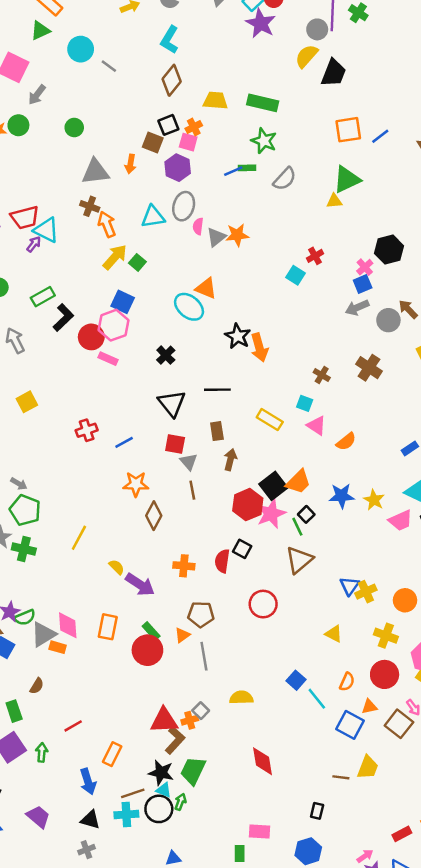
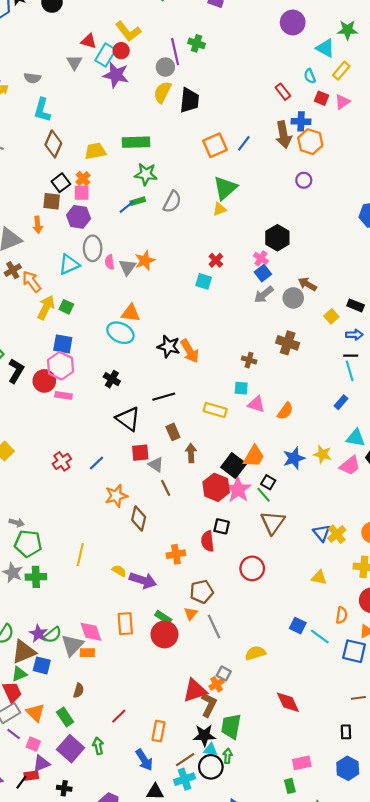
brown cross: (90, 206) -> (13, 270), turned -35

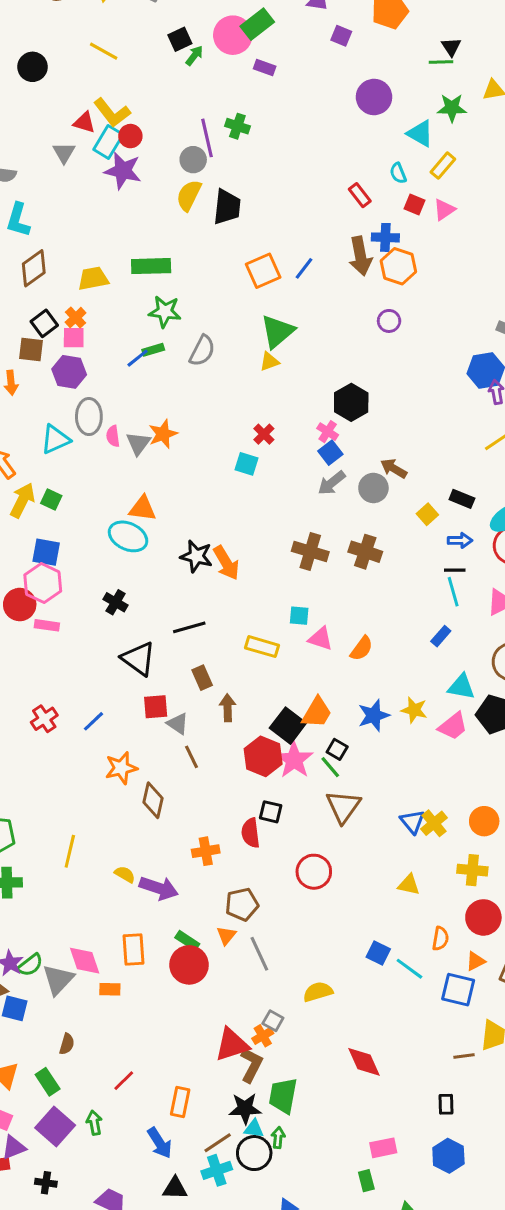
yellow L-shape: (128, 31) -> (112, 113), moved
brown diamond: (53, 144) -> (34, 268), turned 30
brown cross: (249, 360) -> (310, 551), moved, size x1.6
orange rectangle: (87, 653) -> (110, 989), moved

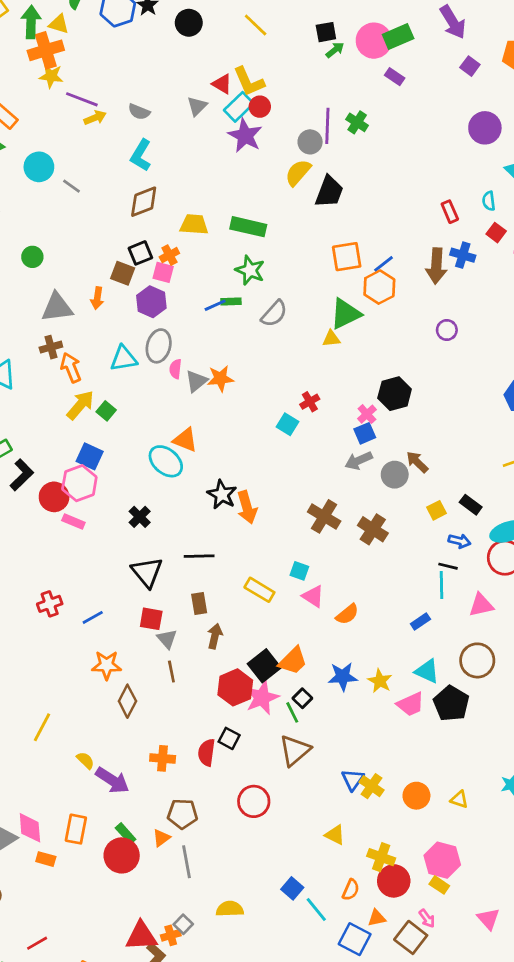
orange hexagon: (398, 266) -> (379, 287), moved
yellow cross: (434, 823) -> (371, 786), turned -30
yellow cross: (472, 870) -> (381, 857), moved

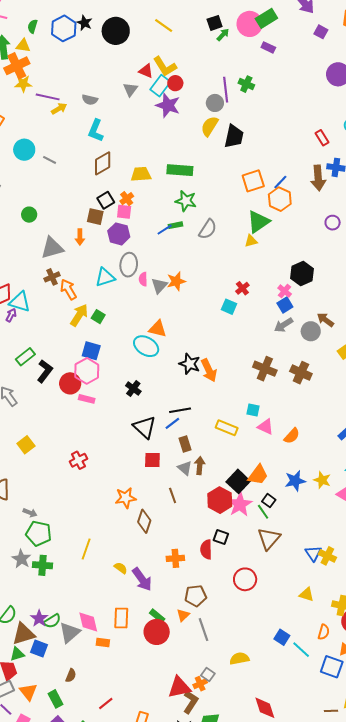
black circle: (189, 23) -> (116, 31), size x1.4
blue line: (93, 617) -> (172, 423), moved
gray triangle: (167, 639) -> (185, 468), moved
purple arrow: (112, 780) -> (142, 579), turned 30

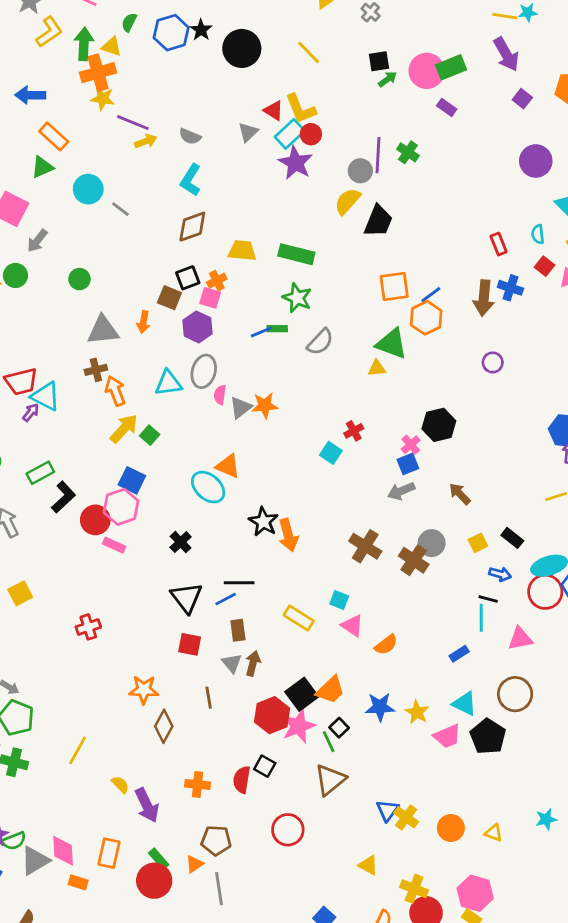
green triangle: (258, 222) -> (392, 344), turned 45
gray circle: (311, 331) -> (432, 543), moved

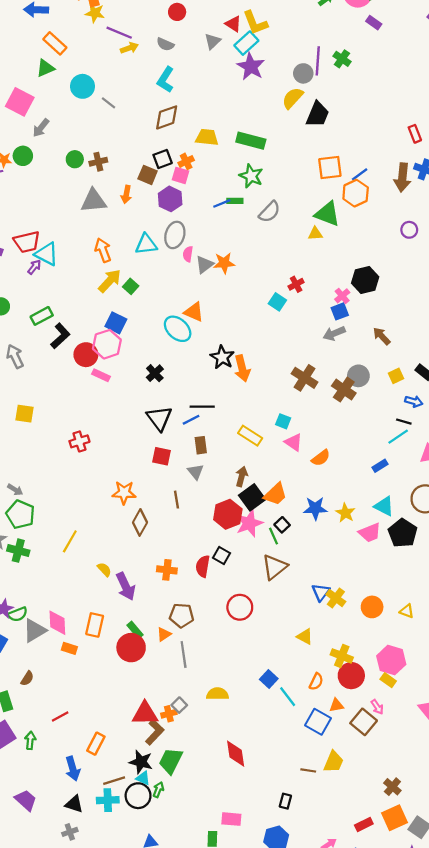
red circle: (311, 134) -> (177, 12), moved
brown cross: (96, 370) -> (98, 162), moved
yellow square: (20, 593) -> (24, 414), turned 36
cyan line: (481, 618) -> (398, 437), turned 55
brown arrow: (253, 663) -> (242, 476), moved

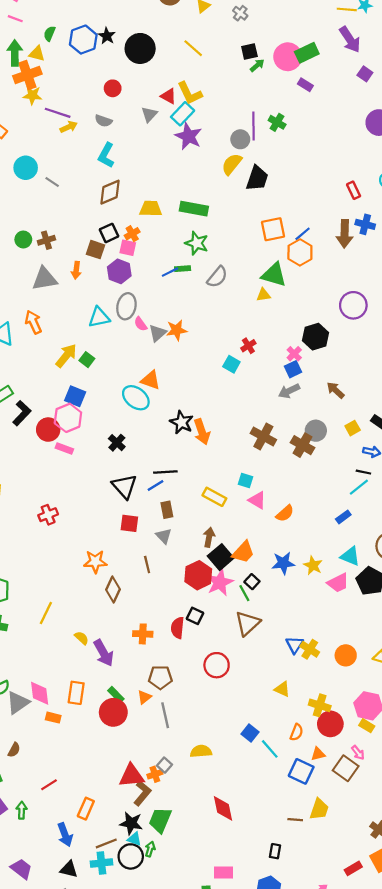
purple circle: (409, 230) -> (353, 305), moved, size x1.6
orange arrow: (103, 250) -> (33, 322), moved
pink semicircle: (188, 254) -> (141, 324), turned -40

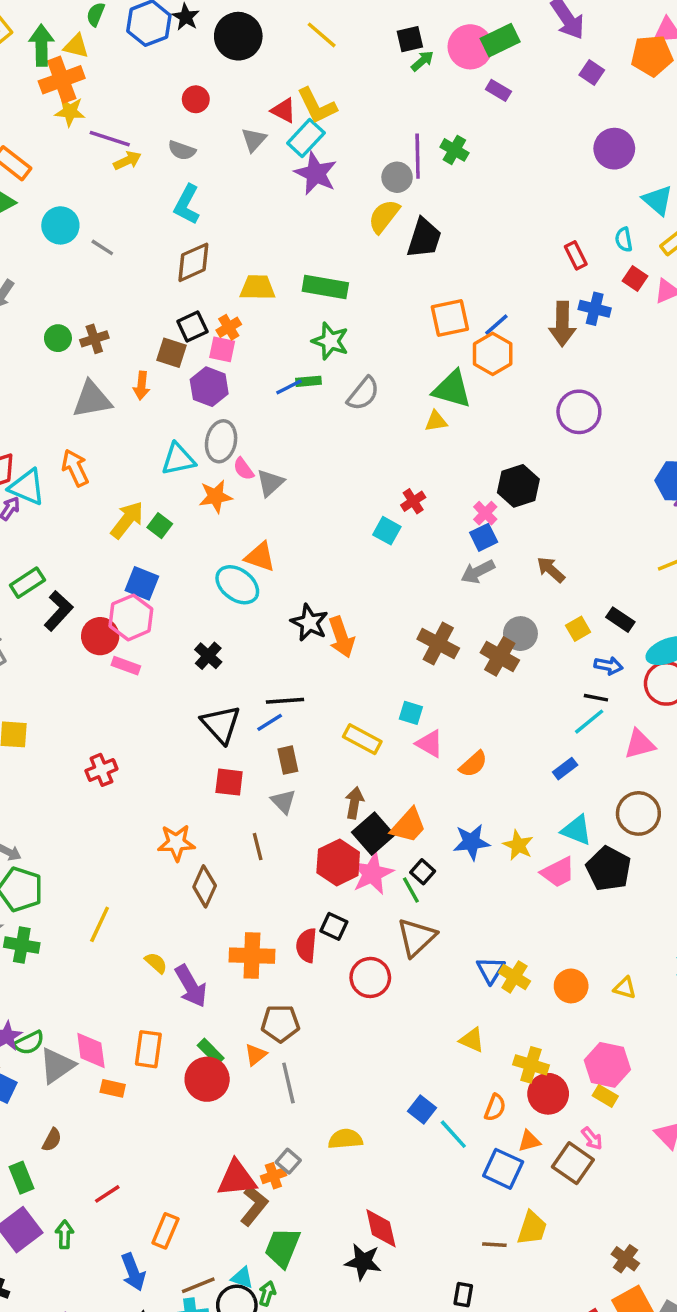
purple circle: (353, 305) -> (579, 412), moved
orange star: (177, 330) -> (216, 496), moved
orange cross: (143, 634) -> (252, 956), size x1.4
red circle: (217, 665) -> (370, 977), moved
black star: (131, 823) -> (363, 1262), moved

